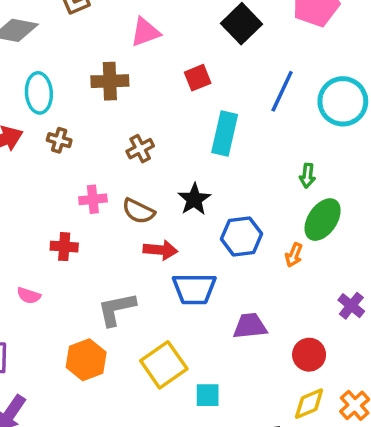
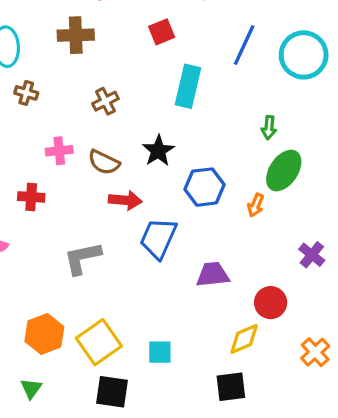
blue trapezoid: (194, 289) -> (158, 238), turned 114
orange hexagon: (86, 360) -> (44, 334), moved
yellow square: (164, 365) -> (99, 342), moved
cyan square: (208, 395) -> (160, 352), moved
yellow diamond: (309, 404) -> (244, 339), moved

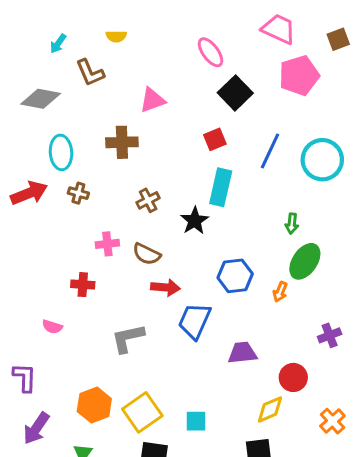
red square: (162, 32) -> (215, 139), moved
black star: (158, 151) -> (195, 221), moved
purple cross: (312, 255) -> (330, 335), turned 30

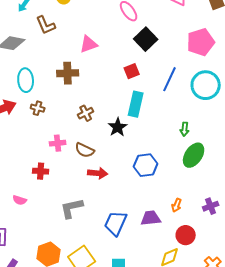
pink pentagon: (299, 75) -> (201, 42), moved
orange arrow: (280, 292) -> (177, 205), moved
blue trapezoid: (195, 321) -> (116, 223), moved

